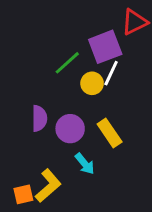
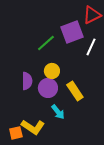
white line: (111, 73) -> (91, 47), moved
yellow circle: (92, 83) -> (52, 71), moved
yellow L-shape: (48, 186) -> (33, 127), turned 75

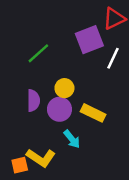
green line: (46, 43) -> (38, 53), moved
yellow rectangle: (75, 91) -> (93, 113), turned -30

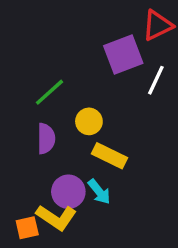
green line: (38, 53) -> (49, 92), moved
purple circle: (59, 109) -> (68, 192), moved
yellow rectangle: (93, 113) -> (110, 156), moved

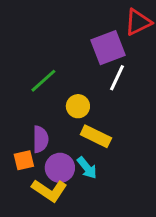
white line: (156, 80) -> (117, 78), moved
purple semicircle: (46, 139) -> (40, 139), moved
orange square: (27, 228) -> (24, 160), moved

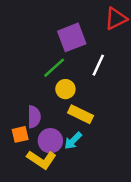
purple square: (108, 48) -> (72, 37), moved
green line: (43, 81) -> (54, 68), moved
cyan arrow: (87, 168) -> (73, 141), turned 84

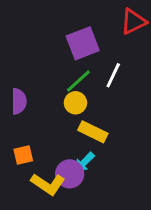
green line: (54, 68) -> (78, 81), moved
purple semicircle: (34, 117) -> (19, 101), moved
purple circle: (50, 141) -> (70, 174), moved

